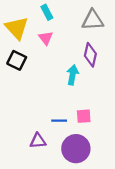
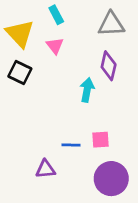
purple circle: (76, 149) -> (111, 179), moved

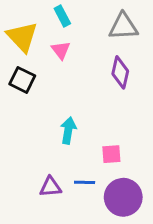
cyan arrow: (87, 90) -> (68, 130), moved
blue line: (71, 145) -> (85, 182), moved

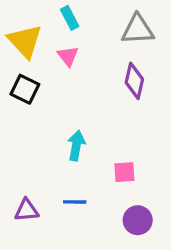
blue line: (85, 182) -> (75, 202), moved
purple triangle: (50, 187) -> (27, 210), moved
purple circle: (123, 197) -> (138, 220), size x0.7

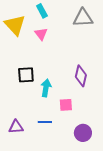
purple diamond: (134, 81) -> (81, 76), moved
black square: (25, 89) -> (26, 75), moved, turned -30
pink square: (124, 172) -> (66, 105), moved

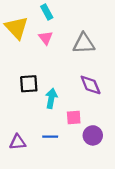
gray triangle: (83, 18) -> (84, 43), moved
purple diamond: (81, 76) -> (91, 85), turned -35
purple circle: (83, 133) -> (93, 135), moved

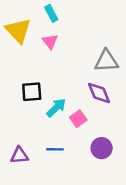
gray triangle: (84, 43) -> (106, 61), moved
cyan arrow: (51, 98) -> (56, 108), turned 36
pink square: (74, 117) -> (78, 119), moved, turned -32

